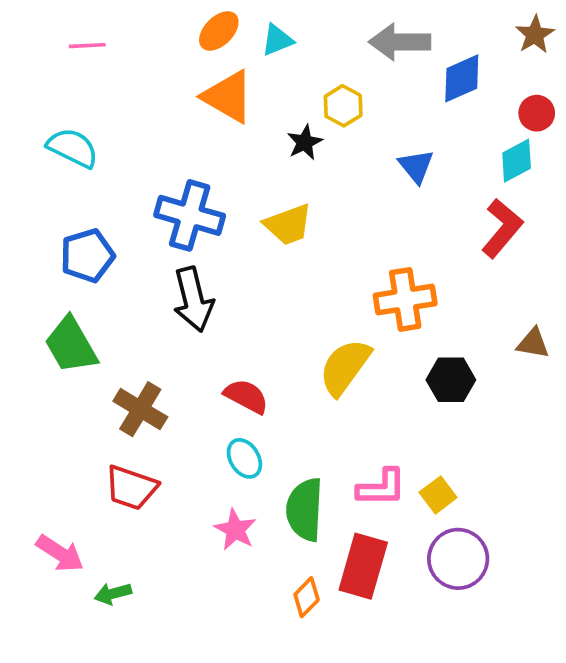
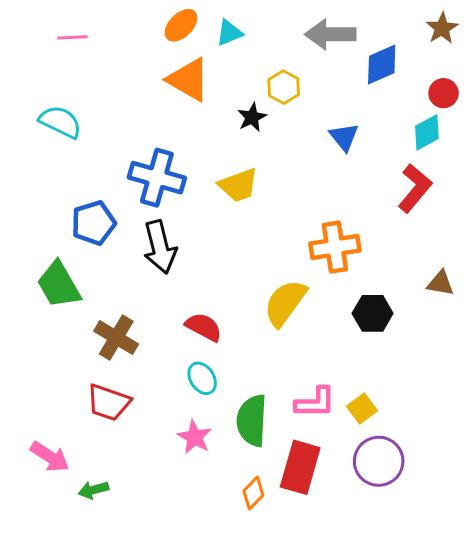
blue pentagon: (87, 256) -> (94, 223), moved

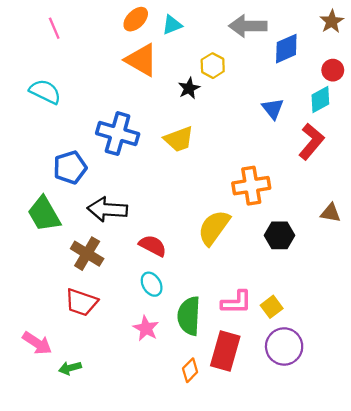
pink line: (72, 37) -> (54, 28), turned 70
blue triangle: (344, 137) -> (273, 109), moved
black arrow: (160, 247) -> (107, 209), moved, turned 108

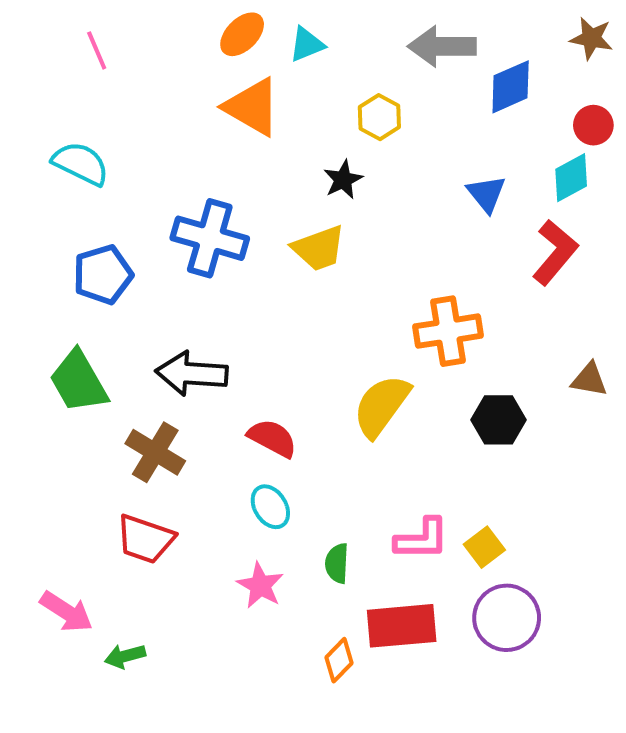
brown star: (332, 21) -> (591, 38), turned -30
black star: (189, 88) -> (343, 180), moved
blue pentagon: (70, 168) -> (103, 275), moved
green semicircle: (189, 316) -> (337, 563), size x0.6
red rectangle: (225, 351) -> (402, 626), turned 69

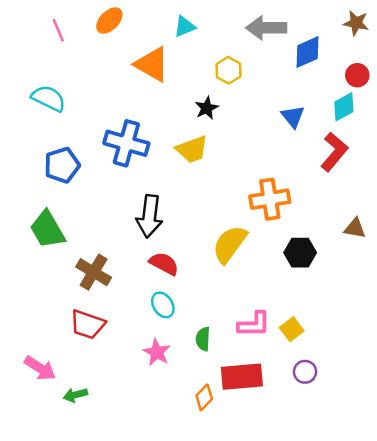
orange ellipse: (242, 34) -> (109, 21), moved
black arrow: (192, 373) -> (149, 216), moved, turned -87
purple circle: (507, 618) -> (305, 372), size x0.6

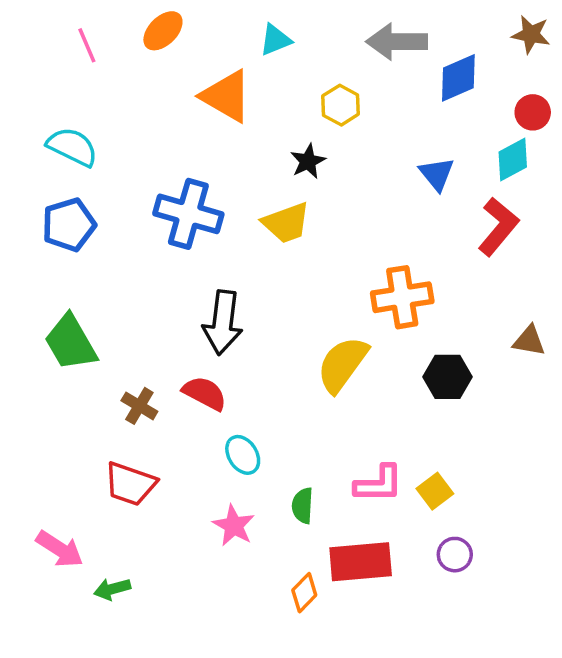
blue pentagon: (62, 165) -> (69, 225), moved
red semicircle: (164, 264) -> (205, 393), moved
brown cross: (94, 272) -> (139, 406), size x0.7

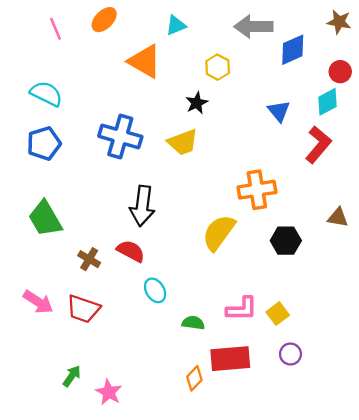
green semicircle: (303, 506) -> (193, 323), turned 95
pink star: (234, 526) -> (109, 392), moved
pink arrow: (60, 549) -> (38, 302), moved
green arrow: (112, 589) -> (72, 376), turned 140

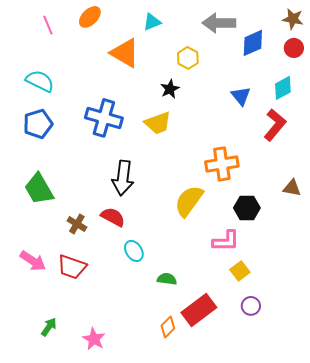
red circle: (340, 72) -> (294, 48), moved
pink L-shape: (242, 309) -> (226, 241), moved
red rectangle: (230, 359) -> (199, 310), turned -32
green arrow: (72, 376) -> (49, 327), moved

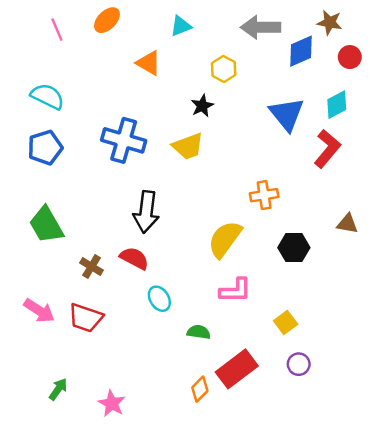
brown star: (293, 19) -> (330, 22), moved
orange triangle: (125, 53) -> (149, 63), size x0.7
blue triangle: (241, 96) -> (287, 114), size x1.5
orange cross: (222, 164) -> (264, 195), size x0.7
pink L-shape: (226, 241) -> (236, 290), moved

